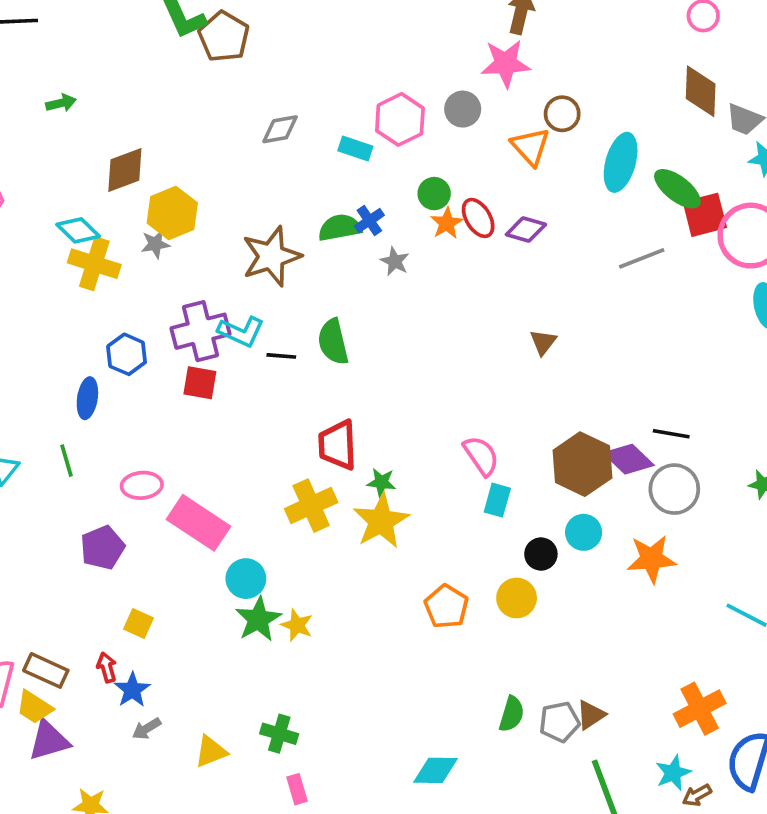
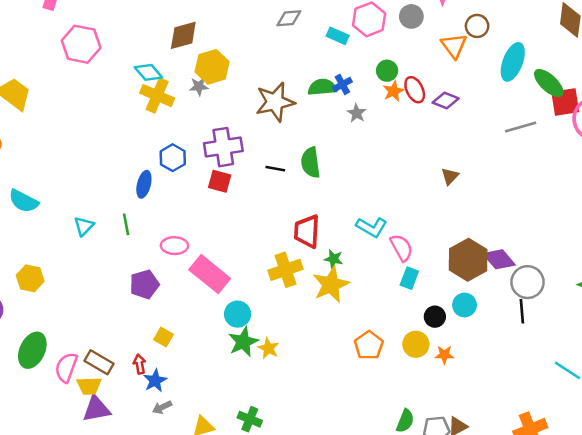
cyan L-shape: (241, 332) -> (372, 227), moved
black line: (671, 434) -> (522, 311), moved, turned 70
orange star: (651, 559) -> (444, 355), moved, size x0.6
yellow trapezoid: (34, 707) -> (89, 386), turned -40

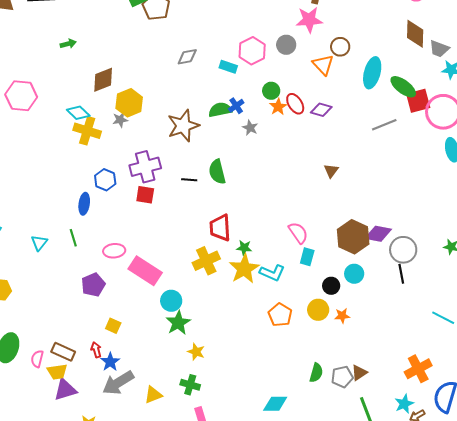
cyan L-shape: (372, 227) -> (272, 273), moved
purple diamond: (499, 259) -> (378, 234), turned -32
yellow star: (268, 348) -> (196, 352), moved
pink semicircle: (66, 367) -> (37, 359), size x0.7
gray arrow: (162, 407) -> (118, 383), size x2.0

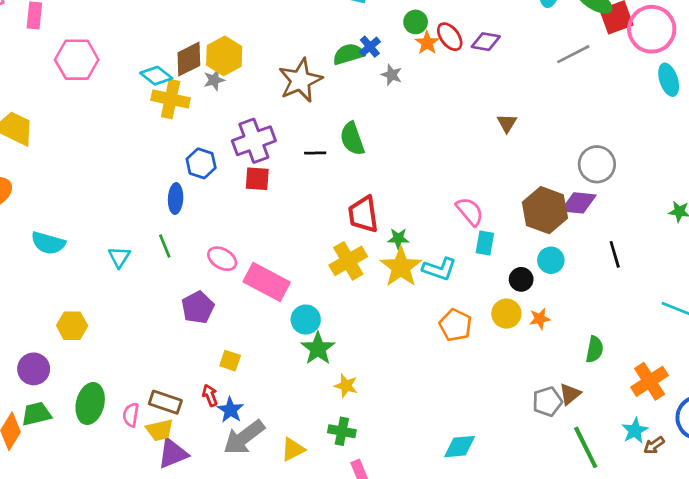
brown diamond: (103, 80) -> (189, 59), moved
gray circle: (403, 250) -> (597, 164), moved
pink ellipse: (114, 251) -> (222, 259), turned 40
green semicircle: (316, 373) -> (595, 349), moved

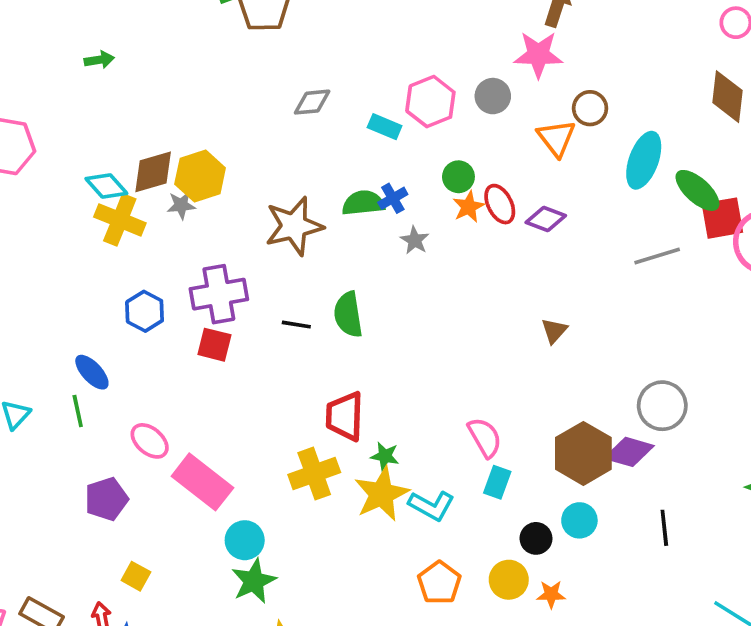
blue ellipse: (176, 199) -> (92, 372), moved, turned -56

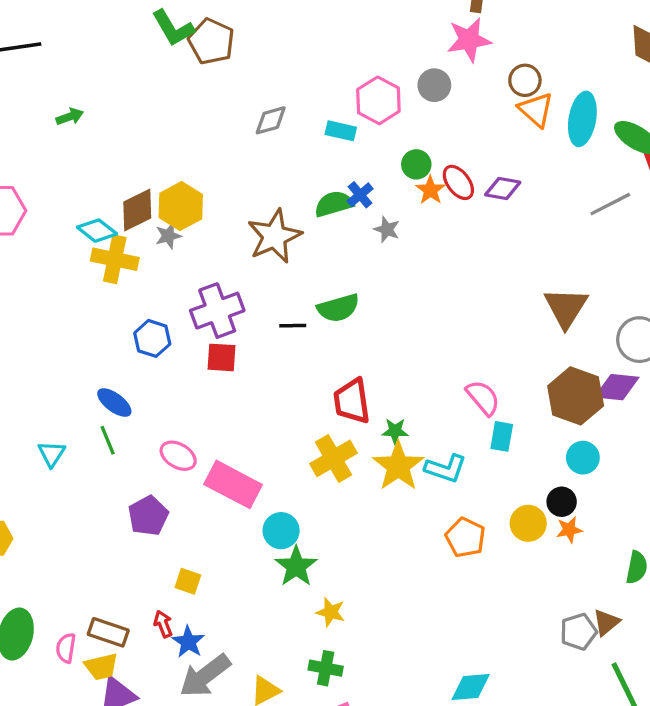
orange triangle: (556, 138) -> (536, 110), moved
green semicircle: (348, 315) -> (338, 308), turned -87
brown triangle: (554, 331) -> (566, 308), moved, size x1.8
black circle: (536, 538) -> (562, 502), moved

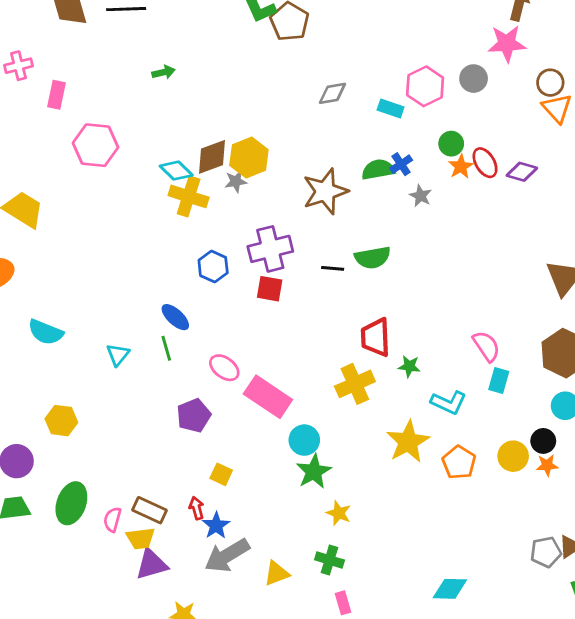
yellow star: (398, 466) -> (408, 442), moved

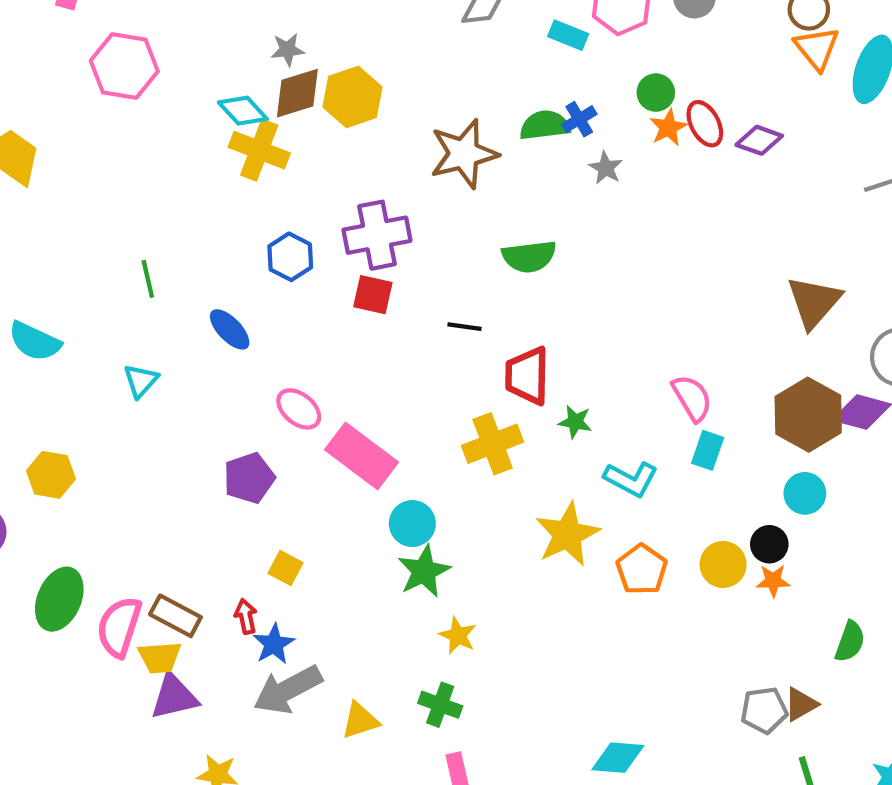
gray star: (236, 181) -> (288, 50), moved
black line: (333, 268) -> (464, 327), moved
green line: (166, 348) -> (148, 279), moved
pink semicircle: (112, 520) -> (119, 627), size x1.6

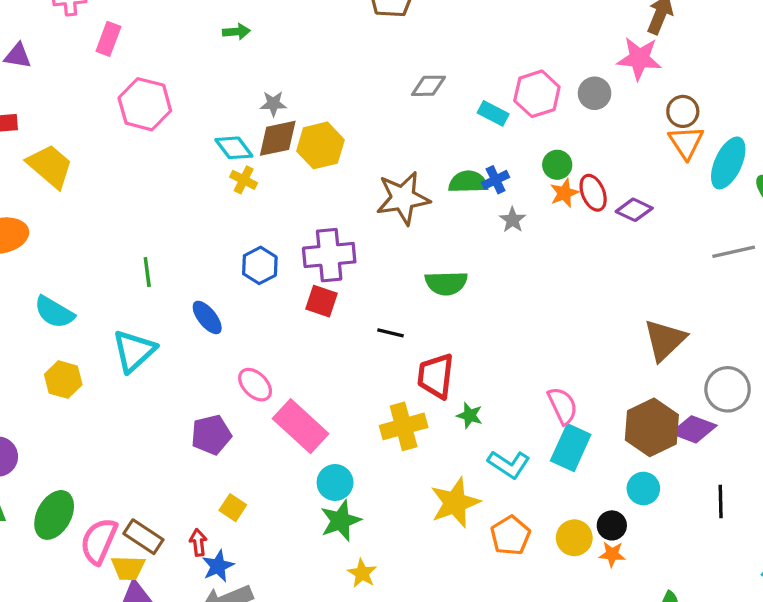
yellow cross: (259, 150) -> (244, 180), size x0.6
cyan triangle: (141, 381) -> (134, 351), size x1.6
cyan rectangle: (708, 450) -> (571, 448), size x1.5
yellow hexagon: (51, 475) -> (63, 380), moved

